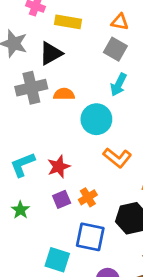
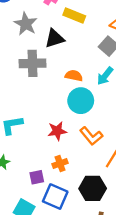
orange semicircle: (64, 94) -> (74, 76), moved
red star: (59, 167) -> (57, 131), moved
purple square: (62, 199) -> (37, 177), moved

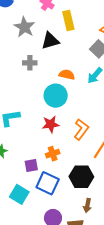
yellow rectangle: (74, 16) -> (68, 21), turned 54
gray cross: (33, 63) -> (30, 63), size x0.6
cyan circle: (81, 101) -> (56, 96), moved
orange L-shape: (91, 136) -> (81, 129), turned -105

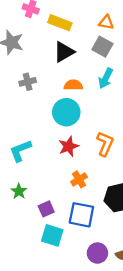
yellow rectangle: (68, 21) -> (60, 23), turned -42
black triangle: (50, 41) -> (64, 52), moved
purple square: (31, 165) -> (46, 209), moved

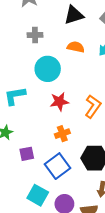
cyan circle: (66, 112) -> (48, 69), moved
blue square: (81, 215) -> (58, 166), turned 30
cyan square: (52, 235) -> (38, 195), moved

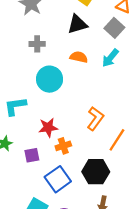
red star: (59, 102) -> (48, 127), moved
purple square: (27, 154) -> (32, 155), moved

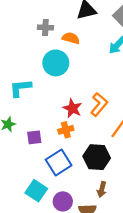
orange semicircle: (79, 57) -> (71, 38), moved
red star: (48, 127) -> (73, 108), moved, turned 30

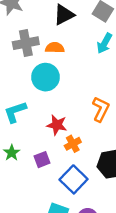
gray cross: (45, 28) -> (26, 43), size x1.5
red star: (73, 108) -> (57, 125), moved

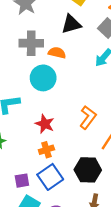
orange cross: (73, 144) -> (46, 150), moved
purple square: (42, 160) -> (22, 181), moved

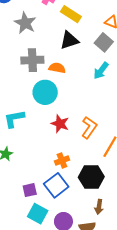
red star: (45, 124) -> (60, 124), moved
orange cross: (46, 150) -> (62, 161), moved

